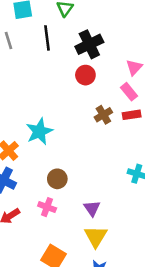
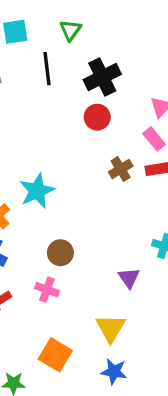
purple triangle: (92, 208) -> (129, 278), moved

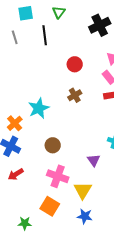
black cross: (102, 77) -> (100, 25), moved
brown cross: (121, 169) -> (75, 95), moved
pink cross: (47, 290) -> (58, 176), moved, size x1.5

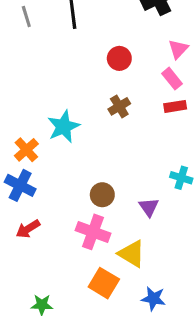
brown circle: (53, 145) -> (102, 195), moved
yellow triangle: (83, 190) -> (132, 254), turned -30
orange square: (50, 206) -> (104, 283), moved
blue star: (85, 216) -> (153, 299), moved

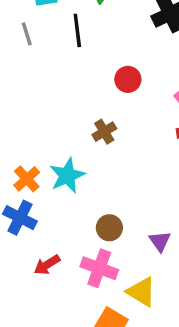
brown cross: (119, 106) -> (104, 132), moved
cyan star: (64, 127) -> (67, 175), moved
red arrow: (28, 229) -> (47, 265), moved

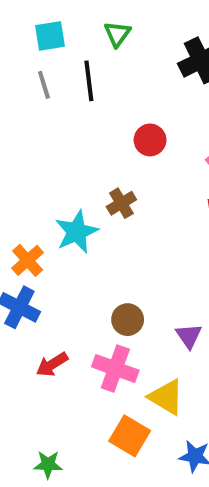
gray line: (27, 34) -> (44, 85), moved
cyan star: (67, 175) -> (77, 232), moved

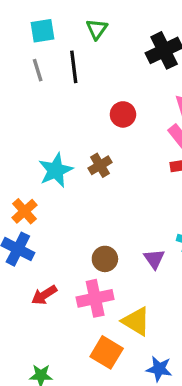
cyan star: (77, 232) -> (56, 170), moved
purple triangle: (189, 336) -> (154, 259), moved
pink cross: (115, 369) -> (95, 298), turned -32

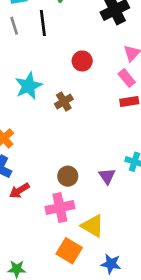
cyan star: (56, 170) -> (28, 86), moved
red arrow: (44, 295) -> (19, 191), moved

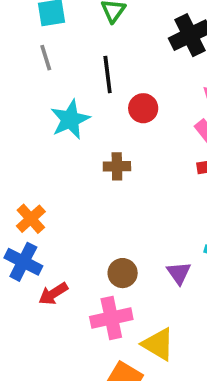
black line: (43, 23) -> (108, 74), moved
cyan star: (28, 86) -> (70, 119), moved
brown cross: (64, 102) -> (117, 166), turned 30

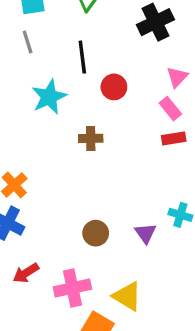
red arrow: (53, 294) -> (26, 273), moved
pink cross: (111, 318) -> (72, 288), moved

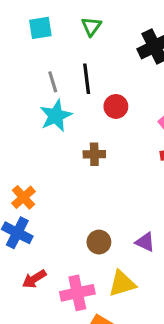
gray line: (28, 42) -> (53, 82), moved
purple triangle: (145, 233) -> (145, 242), turned -30
yellow triangle: (127, 296) -> (122, 284), moved, turned -48

